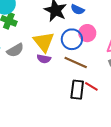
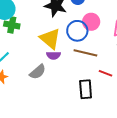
gray semicircle: (15, 50) -> (38, 72), moved
black rectangle: (77, 90) -> (86, 89), moved

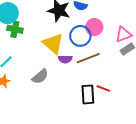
brown line: (85, 53) -> (88, 58), turned -35
purple semicircle: (54, 55) -> (65, 59), moved
red line: (106, 73) -> (103, 88), moved

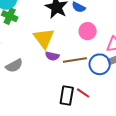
blue circle: (80, 36) -> (100, 64), moved
gray semicircle: (40, 76) -> (14, 66), moved

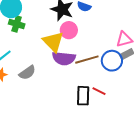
pink circle: (88, 31) -> (69, 30), moved
purple semicircle: (52, 56) -> (64, 58), size x1.6

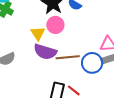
yellow triangle: (53, 42) -> (38, 33), size x0.7

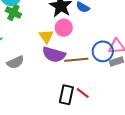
blue circle: (92, 63) -> (103, 51), moved

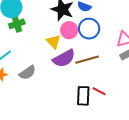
green cross: (13, 12) -> (17, 24), turned -35
blue circle: (103, 51) -> (89, 29), moved
purple semicircle: (54, 55) -> (64, 58), turned -35

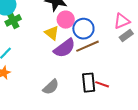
blue circle: (89, 29) -> (83, 29), moved
gray semicircle: (27, 73) -> (51, 87), moved
red line: (99, 91) -> (102, 84), moved

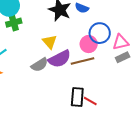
pink circle: (66, 20) -> (89, 44), moved
blue circle: (83, 29) -> (100, 33), moved
gray semicircle: (51, 87) -> (40, 65), moved

